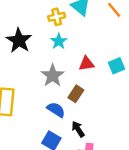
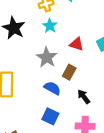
red triangle: (86, 64) -> (77, 44), turned 32
black arrow: (78, 129) -> (84, 97), moved

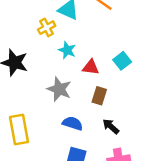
cyan star: (50, 26) -> (67, 50), moved
brown rectangle: (69, 72) -> (99, 96), moved

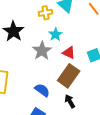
gray star: (59, 89) -> (42, 51), moved
brown rectangle: (99, 96) -> (69, 76), size x1.6

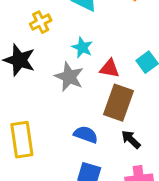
yellow cross: (46, 13) -> (41, 22), moved

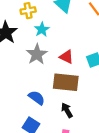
cyan star: (82, 47) -> (42, 29), moved
brown rectangle: (118, 103) -> (66, 82), turned 60

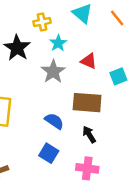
red triangle: (66, 57) -> (89, 61), moved

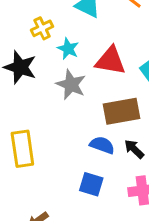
red triangle: (89, 61) -> (111, 61), size x1.5
blue semicircle: (54, 121) -> (102, 145), moved

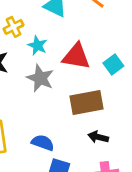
blue semicircle: (102, 145) -> (43, 143), moved
black arrow: (134, 149) -> (98, 137), turned -30

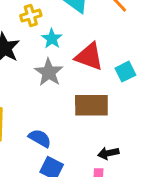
black arrow: (98, 137) -> (108, 153), moved, turned -36

